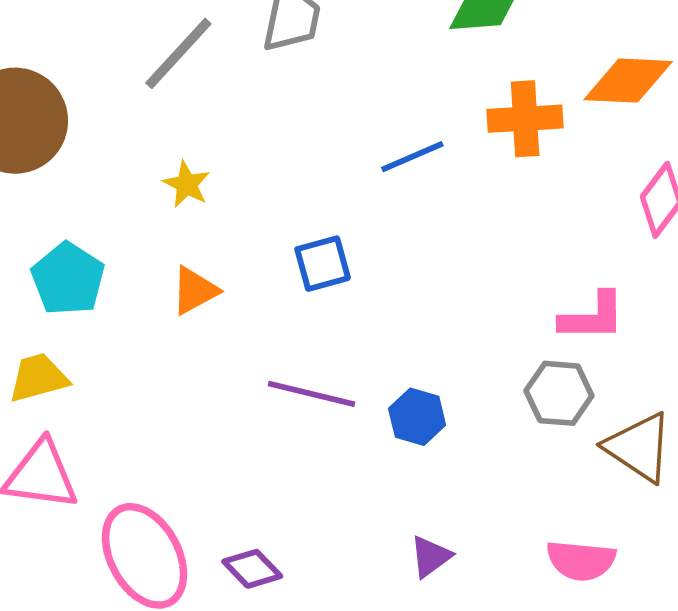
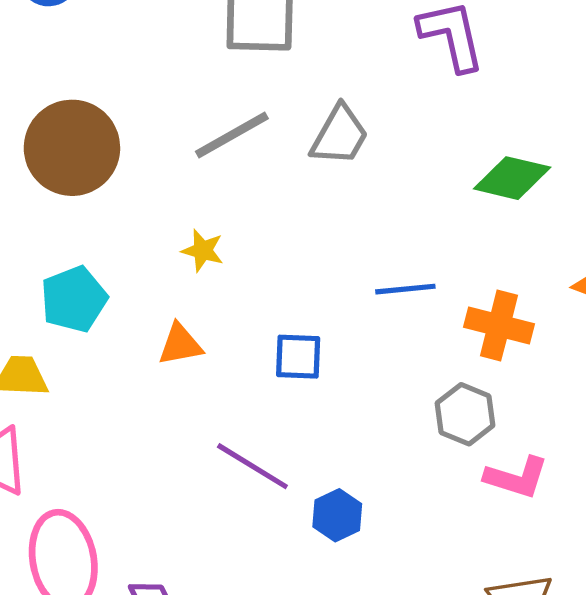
orange cross: (525, 119) -> (499, 326), moved
yellow star: (187, 184) -> (203, 250), turned -30
gray hexagon: (559, 393) -> (465, 414), moved

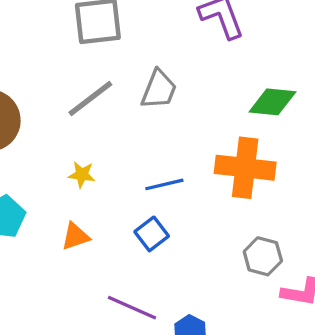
blue line: (405, 289) -> (164, 184), moved
orange cross: (499, 326) -> (245, 168), moved, size x1.4
blue square: (298, 357) -> (152, 234), turned -32

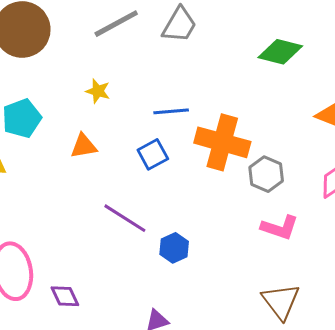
orange cross: (245, 168) -> (222, 142), moved
gray hexagon: (263, 256) -> (266, 174), moved

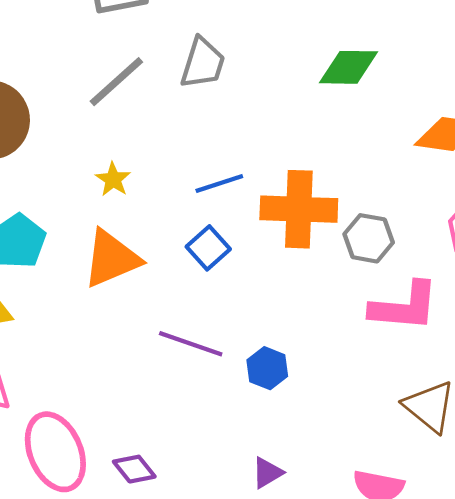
yellow star: (98, 91) -> (113, 179), turned 30
orange triangle: (84, 146) -> (111, 259), size x1.6
pink L-shape: (280, 228) -> (404, 307), size x1.4

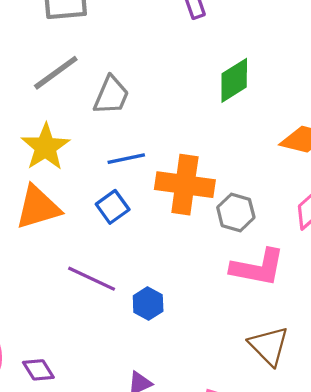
gray trapezoid: (203, 63) -> (111, 95), moved
green diamond: (348, 67) -> (234, 80), turned -39
yellow star: (113, 179) -> (45, 147), size x1.8

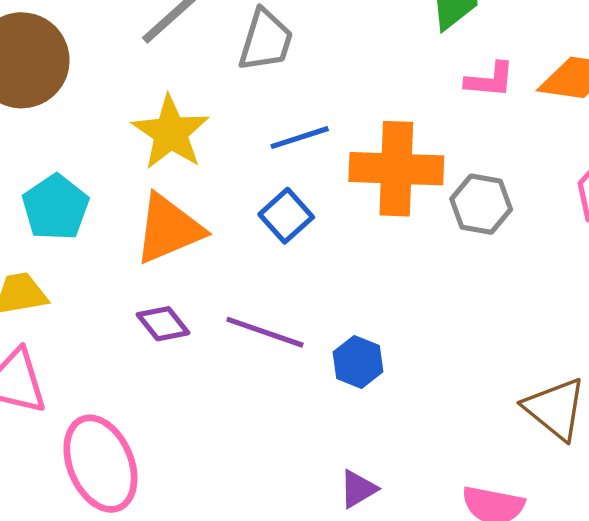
pink L-shape: (258, 267) -> (490, 80), moved, size x0.6
purple diamond: (38, 370) -> (163, 324), moved

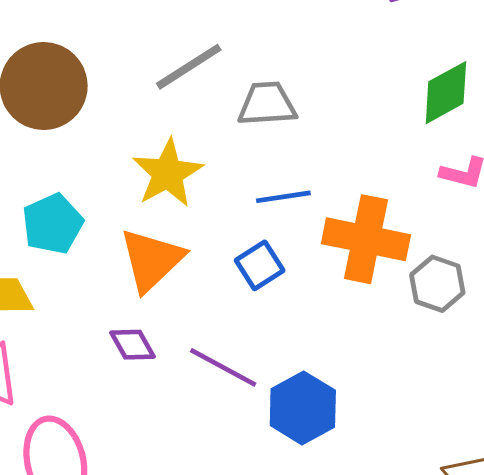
gray trapezoid: (266, 40) -> (267, 104), turned -120
orange triangle: (169, 229) -> (152, 260), turned -30
blue hexagon: (358, 362) -> (303, 408), size x1.5

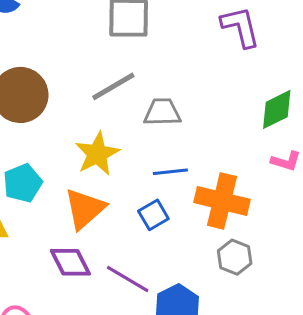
gray hexagon: (437, 284) -> (235, 257), moved
purple diamond: (133, 345) -> (70, 262), size x1.4

